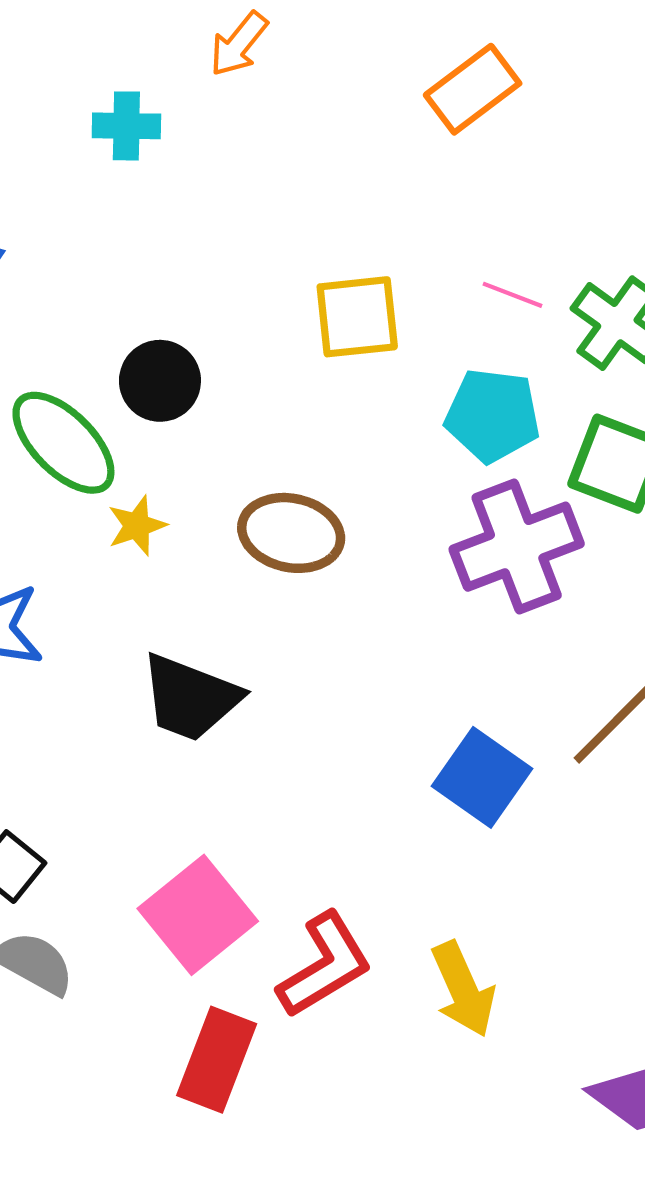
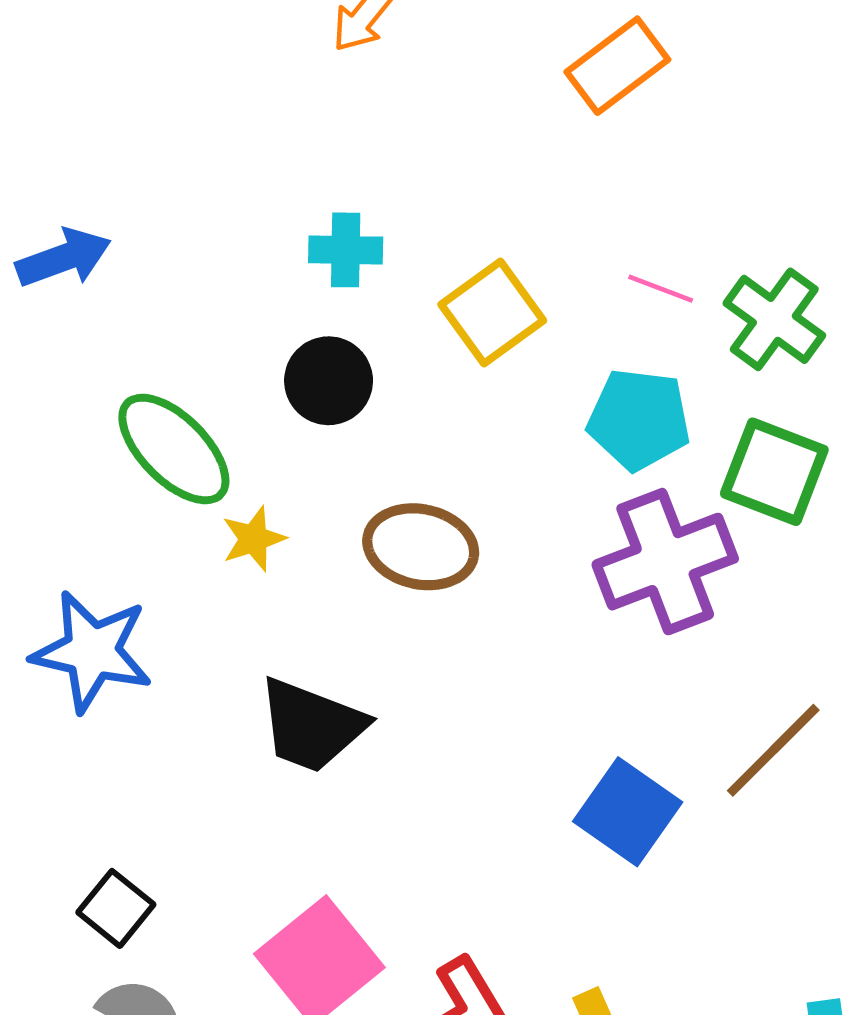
cyan cross: (126, 126) -> (346, 250), moved
yellow square: (357, 317) -> (492, 313), turned -30
black circle: (160, 381) -> (329, 381), moved

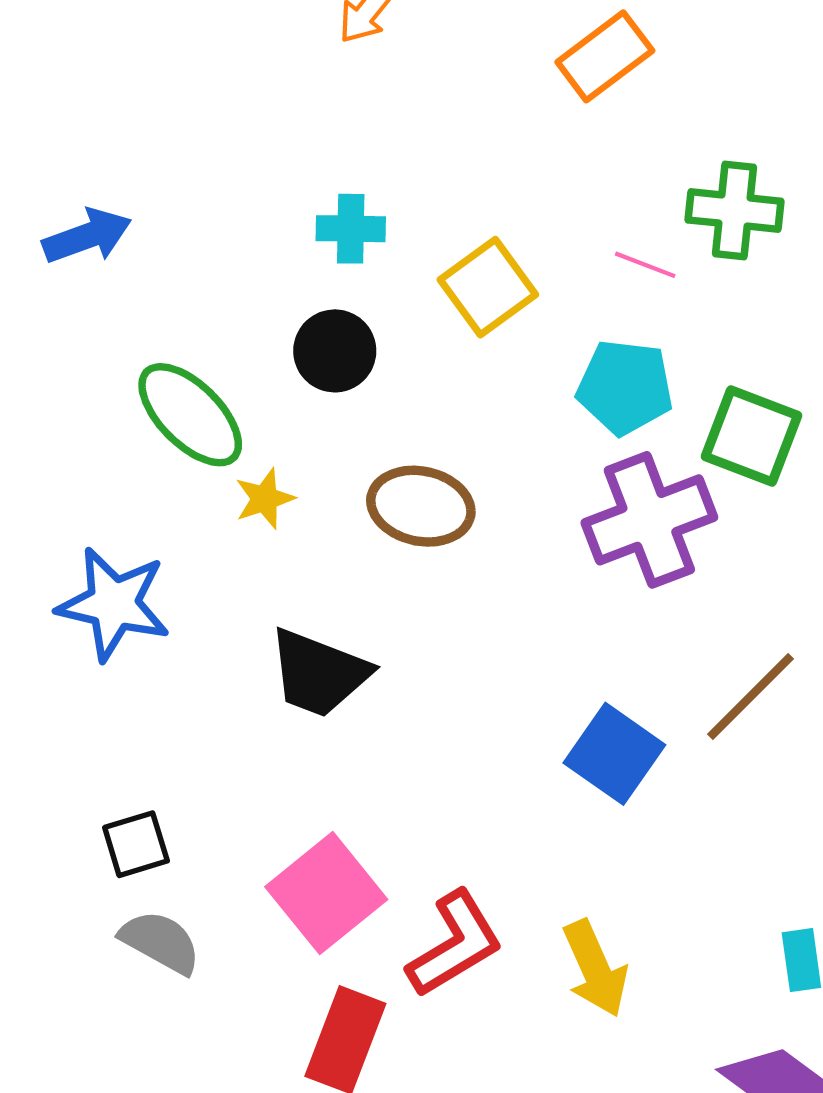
green cross: (774, 319) -> (734, 211), moved, turned -30
black square: (116, 908) -> (136, 844), turned 34

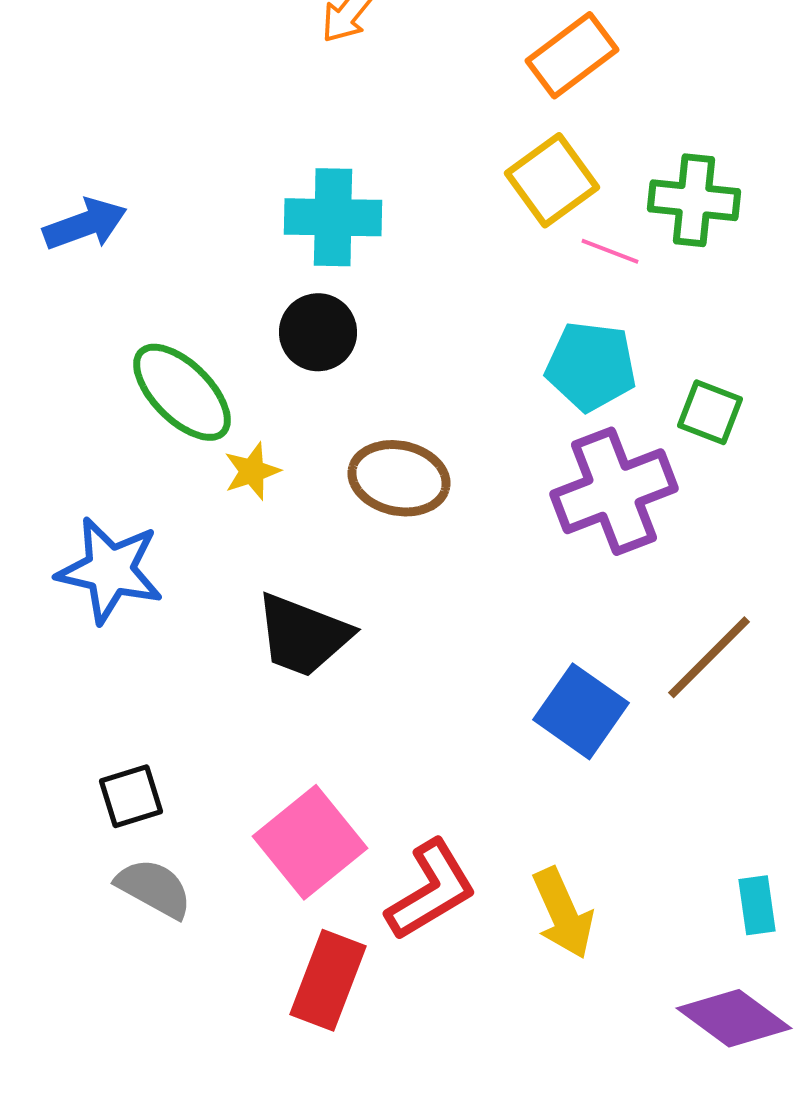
cyan cross: (351, 229) -> (333, 217), size x1.5
yellow square: (488, 287) -> (552, 180), moved
green square: (752, 436) -> (710, 412), size x0.7

